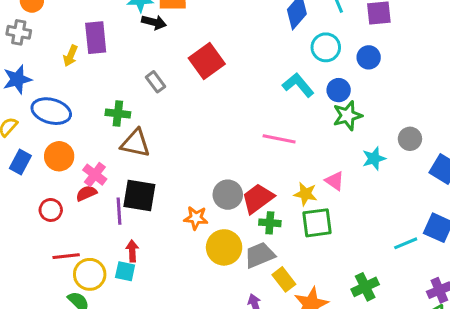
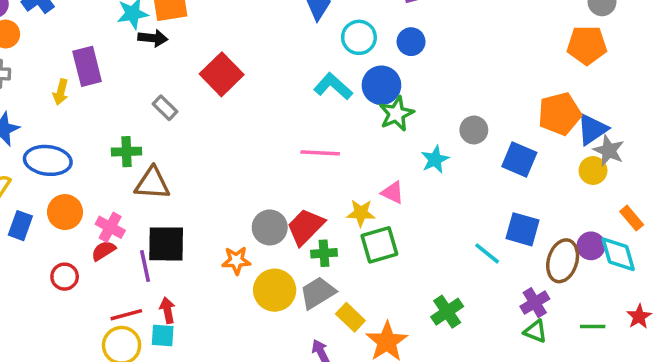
blue circle: (339, 90) -> (381, 85), size x1.4
cyan line: (406, 243) -> (487, 253), turned 70
red line: (66, 256) -> (126, 315), moved

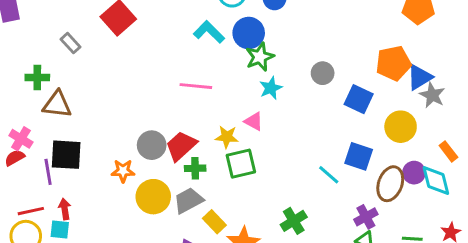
cyan star: (435, 159) -> (271, 88), moved
yellow circle: (593, 171) -> (401, 127), moved, size x1.4

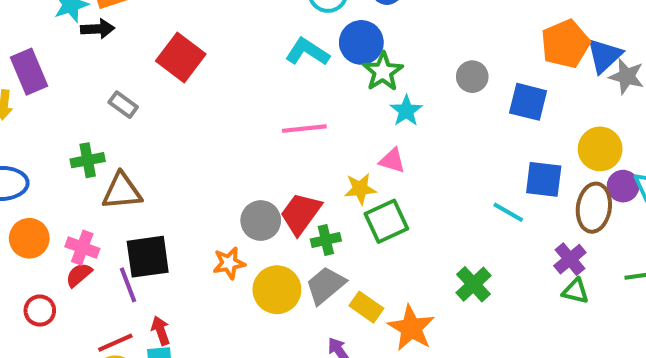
yellow circle: (401, 127) -> (600, 149), moved

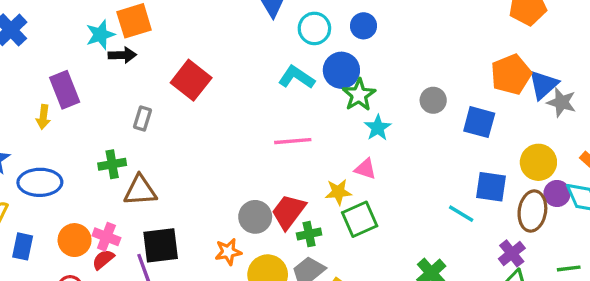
gray rectangle: (123, 105) -> (143, 118), turned 70
orange circle: (29, 238) -> (75, 240), moved

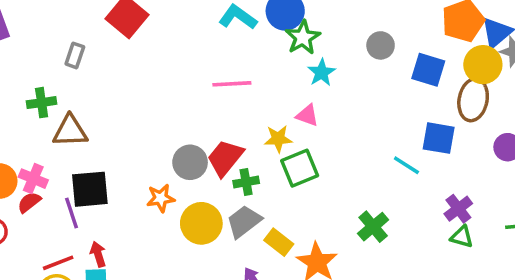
yellow circle: (538, 162) -> (483, 65), moved
brown ellipse: (532, 211) -> (473, 100), moved

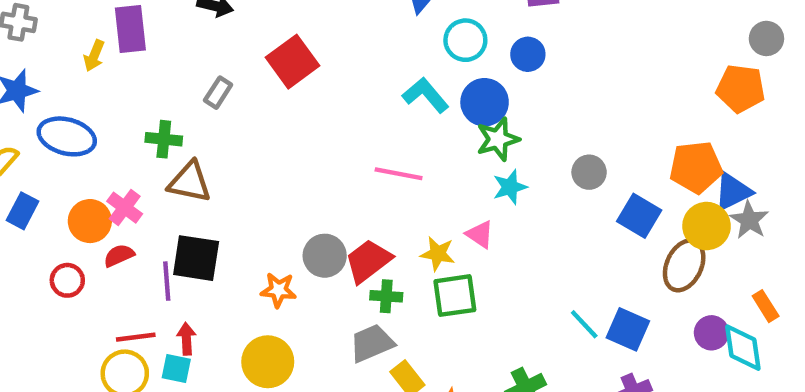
blue square: (439, 138) -> (628, 329), moved
pink cross: (33, 179) -> (125, 208), moved
yellow circle: (201, 223) -> (268, 362), moved

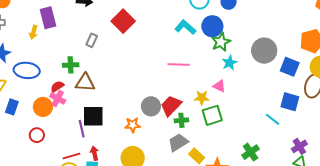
gray circle: (589, 172) -> (264, 51), size x1.6
red semicircle: (119, 256) -> (57, 86), moved
blue square: (628, 329) -> (290, 102), moved

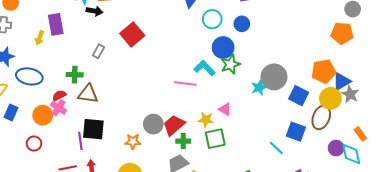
cyan L-shape: (185, 27) -> (205, 68), moved
cyan star: (230, 63) -> (259, 87), moved

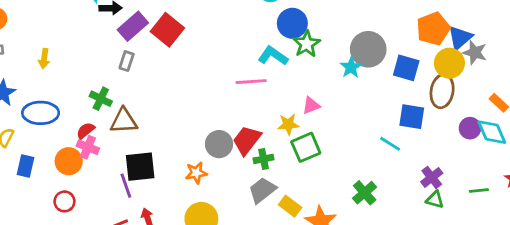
purple rectangle: (56, 24) -> (133, 26), moved, turned 70
green cross: (75, 75) -> (101, 99), turned 35
pink triangle: (225, 109) -> (311, 106), turned -40

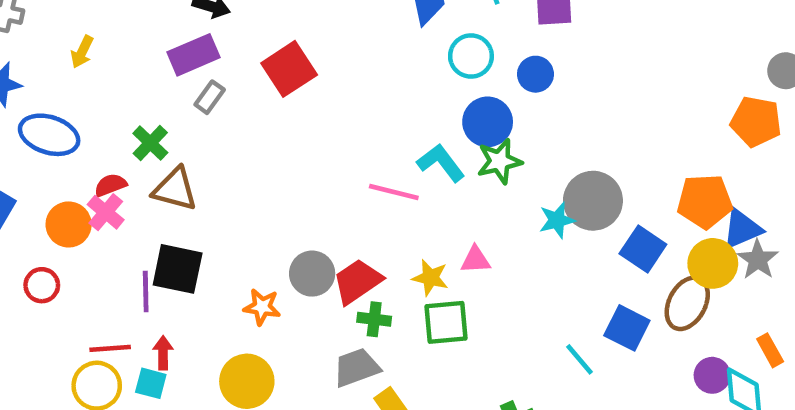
purple rectangle: (133, 26) -> (194, 55), moved

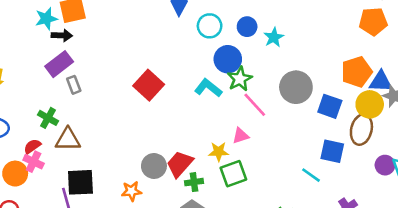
red square: (289, 69) -> (149, 85), moved
gray rectangle: (210, 97) -> (74, 85), turned -42
pink line: (394, 192) -> (255, 105), moved, turned 48
cyan star: (557, 220) -> (274, 37), moved
blue triangle: (742, 229) -> (381, 82), turned 40

